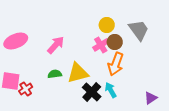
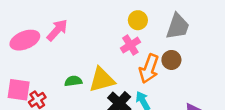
gray trapezoid: (139, 30) -> (178, 26), turned 55
brown circle: (115, 42) -> (171, 60), moved
pink arrow: (56, 45) -> (57, 30), moved

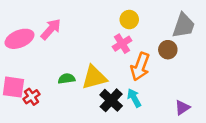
gray trapezoid: (178, 26) -> (184, 26), moved
brown circle: (171, 60) -> (168, 50), moved

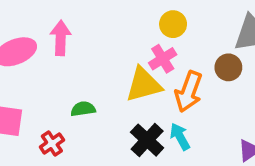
pink arrow: (51, 29) -> (61, 38), turned -40
yellow triangle: (94, 77) -> (144, 85), moved
red cross: (32, 97) -> (52, 143), moved

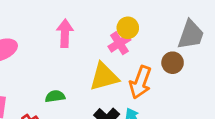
pink arrow: (61, 38) -> (65, 33), moved
pink cross: (163, 59) -> (119, 43), moved

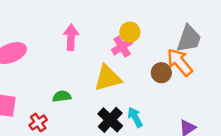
brown circle: (173, 63) -> (161, 73), moved
orange arrow: (140, 82) -> (180, 62), moved, turned 120

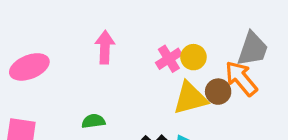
yellow circle: (130, 32) -> (193, 57), moved
yellow triangle: (108, 78) -> (190, 98), moved

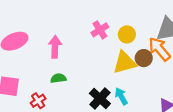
pink arrow: (105, 47) -> (55, 47), moved
pink cross: (169, 59) -> (100, 30), moved

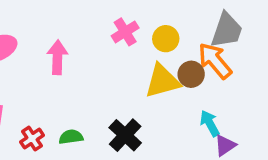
green semicircle: (58, 78) -> (71, 137), moved
cyan arrow: (121, 96) -> (210, 123), moved

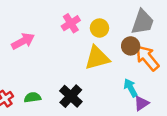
pink arrow: (57, 57) -> (23, 41), turned 60
orange arrow: (215, 61) -> (147, 58), moved
brown circle: (191, 74) -> (131, 46), moved

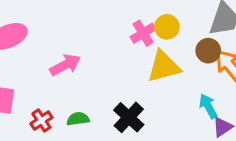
pink cross: (71, 23) -> (143, 33), moved
pink arrow: (23, 41) -> (65, 65), moved

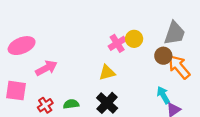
pink arrow: (65, 65) -> (46, 68), moved
yellow triangle: (164, 67) -> (107, 73), moved, size x0.7

